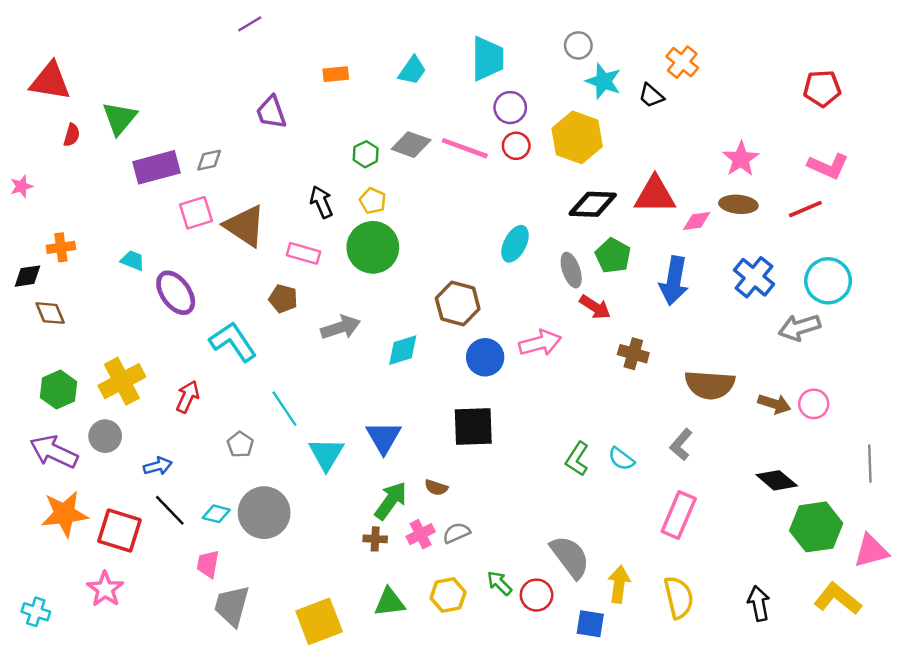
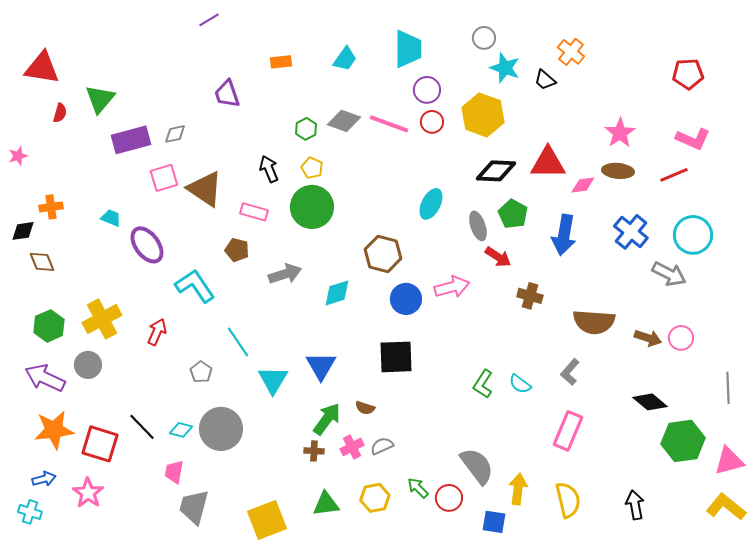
gray arrow: (799, 327) -> (669, 274), turned -136
blue arrow: (158, 466) -> (44, 479), moved
yellow L-shape: (838, 599) -> (726, 507), moved

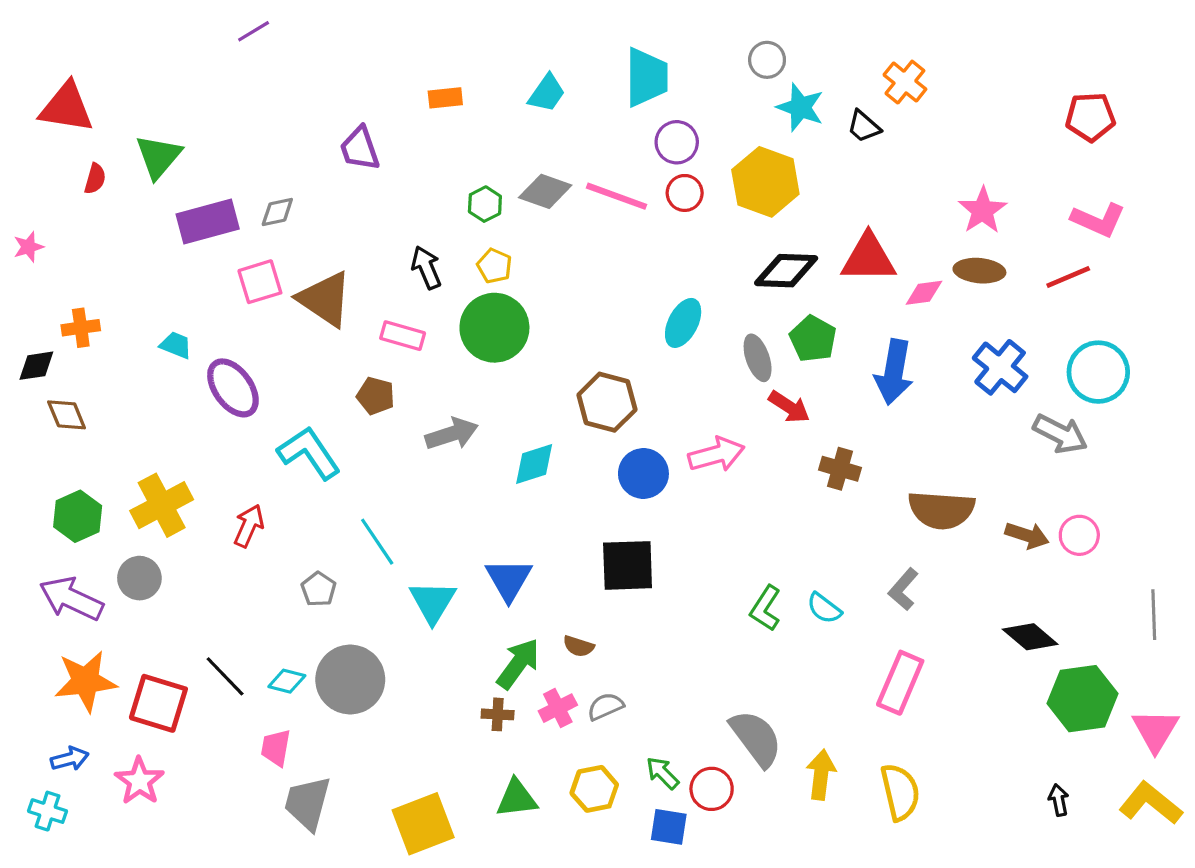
purple line: (209, 20) -> (254, 31), moved
pink triangle: (729, 461) -> (1155, 730), turned -44
black arrow: (635, 505) -> (1059, 800), moved, size x0.7
blue square: (494, 522) -> (669, 827), moved

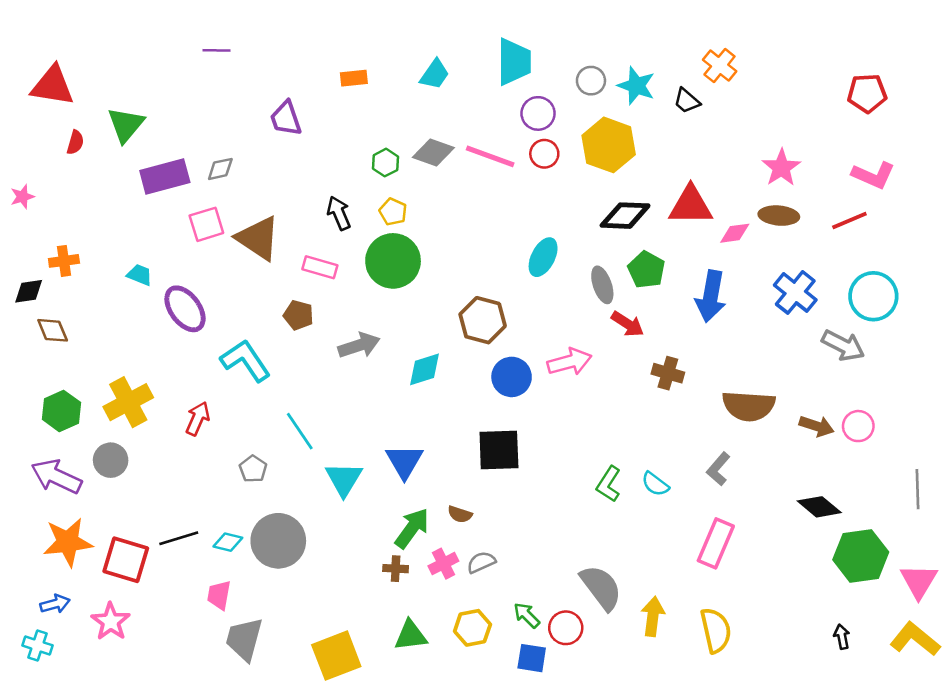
purple line: (254, 31) -> (217, 50), moved, turned 32
gray circle: (767, 60) -> (591, 81), moved
black line: (225, 676) -> (179, 538), turned -63

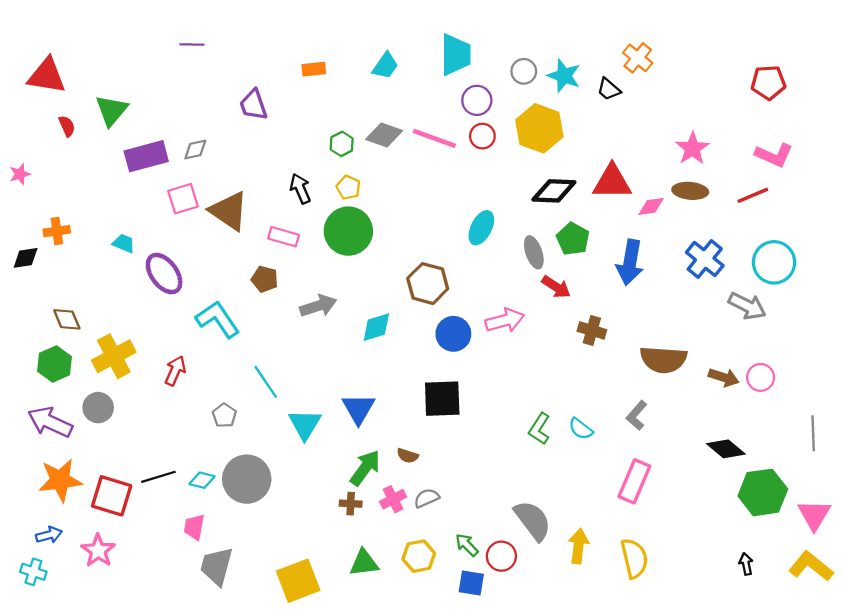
red semicircle: (75, 142) -> (67, 126), turned -40
brown diamond: (53, 330) -> (67, 319), moved

